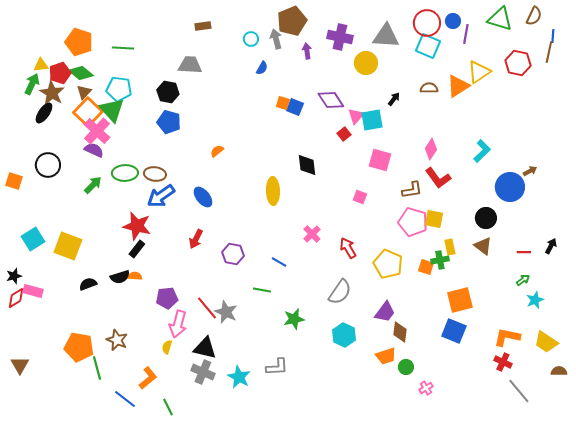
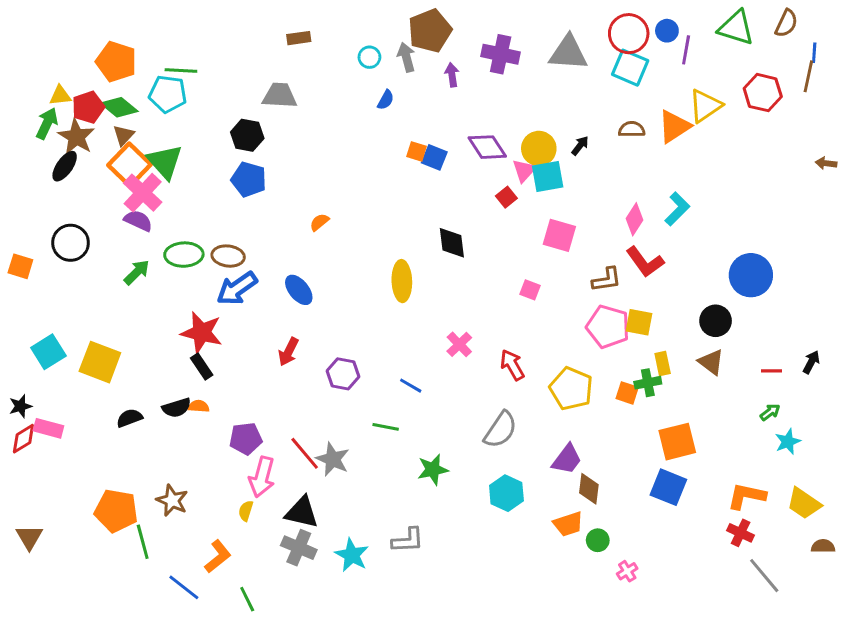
yellow circle: (366, 63) -> (539, 149), moved
cyan pentagon: (119, 89) -> (168, 94), moved
cyan L-shape: (482, 151) -> (677, 209), moved
brown arrow: (530, 171) -> (826, 163), moved, turned -144
black rectangle: (137, 249) -> (202, 366), turned -72

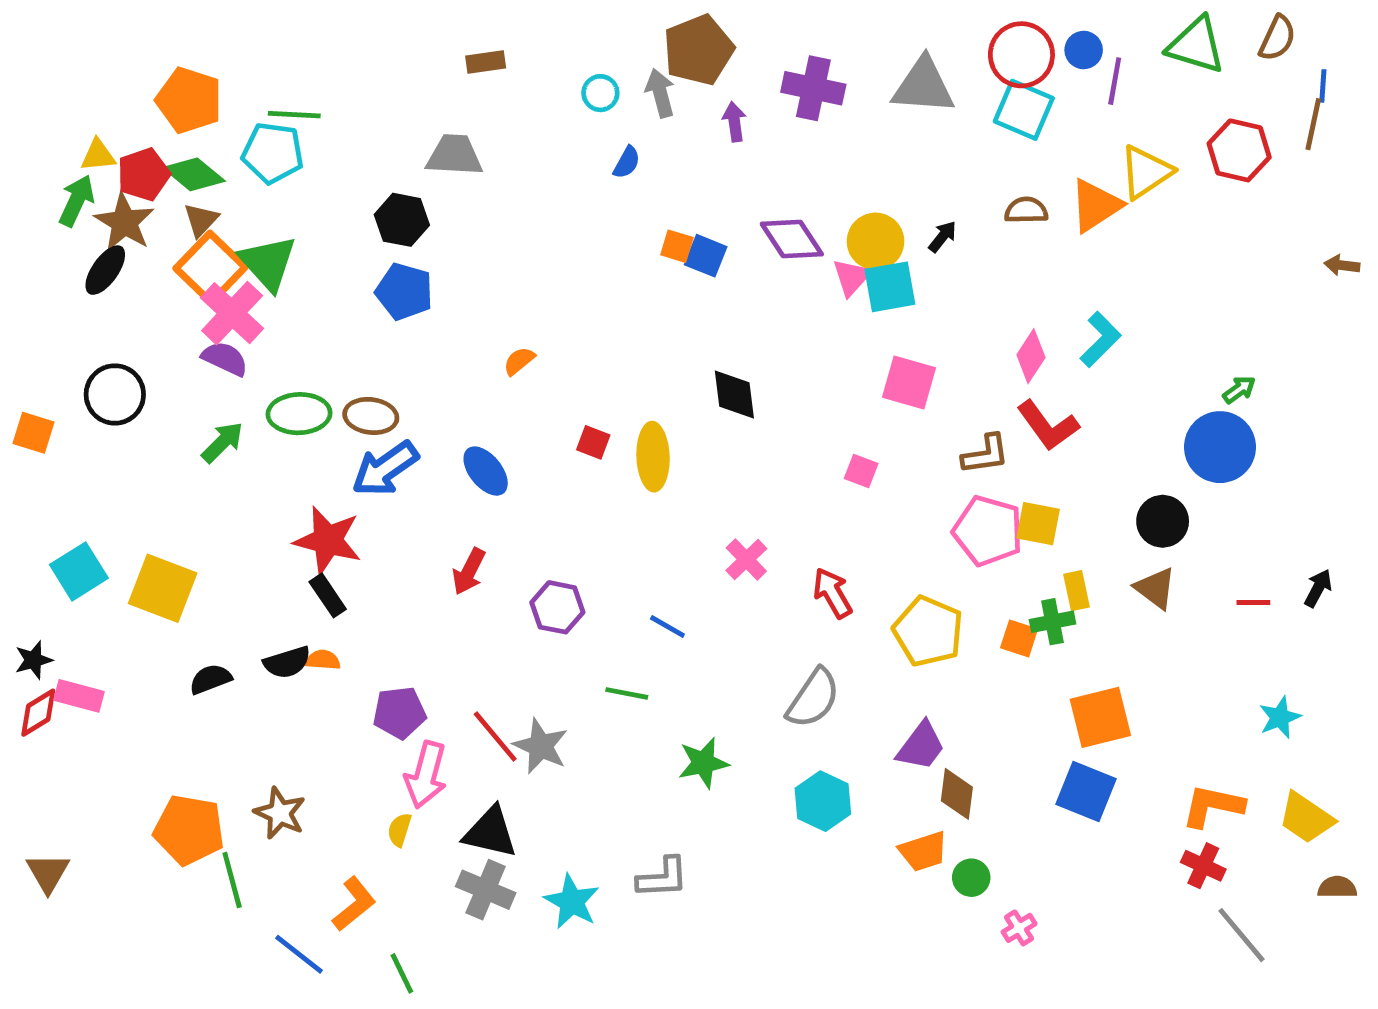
red square: (506, 197) -> (593, 442), moved, turned -30
green arrow: (770, 412) -> (1239, 390), moved

